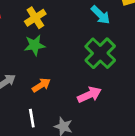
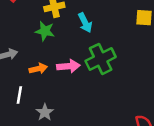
cyan arrow: (101, 15) -> (85, 23), moved
pink arrow: (89, 95) -> (68, 66), moved

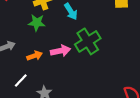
white line: (19, 95) -> (21, 80), turned 40

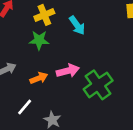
green cross: (88, 41) -> (98, 85), moved

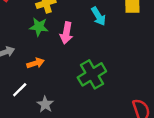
cyan arrow: (77, 25) -> (98, 16), moved
pink arrow: (68, 71) -> (66, 33), moved, turned 110

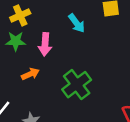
orange arrow: (36, 63) -> (30, 74), moved

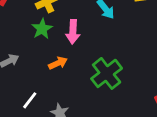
green star: (16, 41) -> (42, 29), turned -30

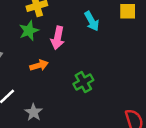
green cross: (107, 73) -> (83, 82), size x0.7

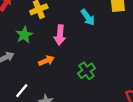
green star: (29, 31) -> (24, 35), moved

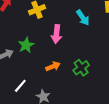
green star: (24, 35) -> (26, 45), moved
orange arrow: (46, 61) -> (53, 66), moved

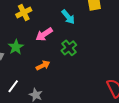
pink arrow: (56, 34) -> (44, 34), turned 54
green cross: (81, 68) -> (69, 48), moved

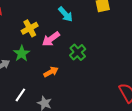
yellow cross: (24, 12) -> (30, 28), moved
cyan arrow: (68, 17) -> (65, 14), moved

